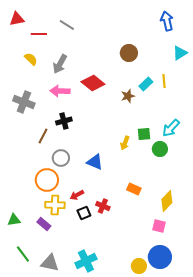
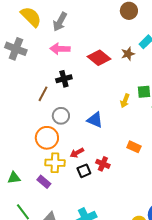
yellow semicircle: (31, 59) -> (31, 17), size x1.6
red diamond: (93, 83) -> (99, 58), moved
gray cross: (24, 102) -> (16, 49), moved

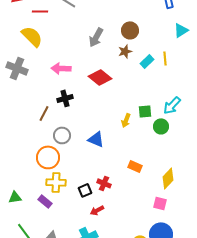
gray arrow: (60, 22) -> (96, 37), moved
brown star: (128, 54) -> (125, 51), moved
red arrow: (77, 153) -> (97, 210), moved

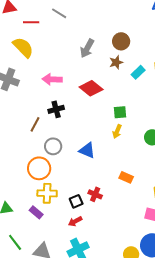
green square: (145, 111) -> (120, 112), moved
red arrow: (97, 210) -> (75, 221), moved

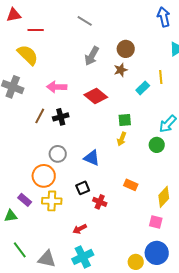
gray line: (59, 13) -> (85, 21), moved
cyan rectangle: (138, 72) -> (143, 88), moved
brown line: (35, 124) -> (40, 116), moved
black square: (76, 201) -> (83, 188), moved
purple rectangle: (36, 212) -> (25, 200), moved

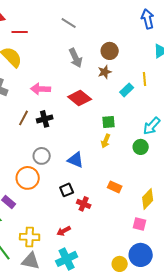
gray arrow: (92, 56) -> (76, 58), turned -54
yellow cross: (52, 201) -> (30, 237), moved

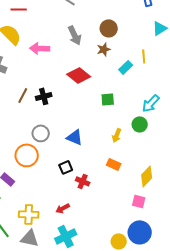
pink arrow: (41, 89) -> (40, 48), moved
yellow arrow: (106, 141) -> (117, 135), moved

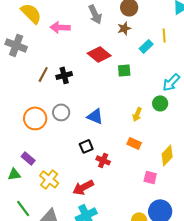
green square: (108, 99) -> (124, 70), moved
orange circle: (27, 155) -> (35, 118), moved
pink square: (139, 201) -> (150, 177), moved
red arrow: (63, 208) -> (83, 187), size x1.5
yellow cross: (29, 214) -> (49, 179), moved, turned 36

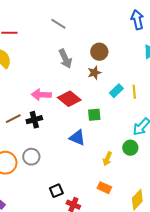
pink arrow: (60, 27) -> (41, 95), moved
yellow line: (164, 35) -> (134, 92), moved
brown line: (43, 74) -> (13, 119), turned 35
blue triangle: (95, 116) -> (77, 138), moved

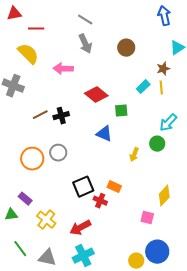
gray arrow: (65, 59) -> (85, 44), moved
brown star: (94, 73) -> (163, 69), moved
pink arrow: (41, 95) -> (63, 69), moved
orange rectangle: (104, 188) -> (114, 187), moved
black square: (56, 191) -> (83, 187), size x1.5

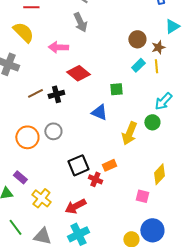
brown circle: (126, 48) -> (137, 39), moved
red diamond: (96, 95) -> (78, 73), moved
yellow arrow: (134, 155) -> (129, 133), size x1.6
orange rectangle: (114, 187) -> (109, 165), turned -48

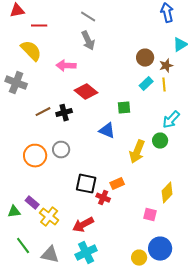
black square: (78, 165) -> (86, 184), turned 35
purple rectangle: (20, 177) -> (32, 203), moved

